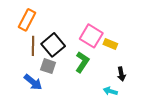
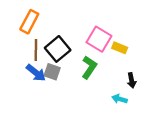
blue arrow: (33, 82) -> (36, 73), moved

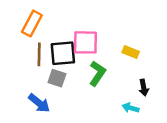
pink square: (99, 39) -> (85, 42), moved, turned -30
black square: (58, 49) -> (63, 53), turned 35
blue arrow: (36, 73) -> (39, 103), moved

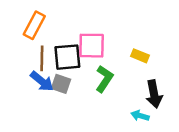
black arrow: (144, 88) -> (154, 94), size x1.5
blue arrow: (39, 103) -> (42, 81), moved

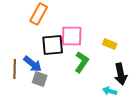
orange rectangle: (34, 25) -> (39, 14), moved
brown line: (42, 58) -> (15, 69), moved
gray square: (61, 84) -> (40, 79), moved

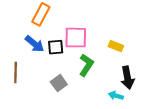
black square: (53, 45) -> (56, 47), size x0.7
blue arrow: (33, 64) -> (35, 44), moved
gray square: (40, 79) -> (59, 83), moved, turned 35

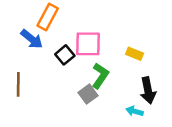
blue arrow: (35, 44) -> (32, 39), moved
black square: (56, 47) -> (65, 55), turned -35
gray square: (59, 83) -> (88, 94), moved

